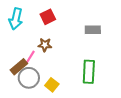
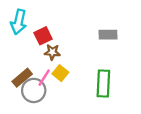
red square: (48, 17) -> (43, 36), moved
pink line: (30, 58) -> (44, 78), moved
yellow square: (52, 85) -> (60, 73), moved

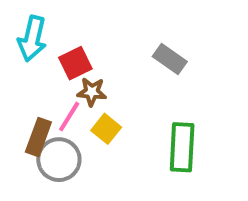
gray rectangle: (108, 35) -> (170, 59), moved, turned 36
brown rectangle: (22, 78) -> (38, 137), turned -30
pink line: (44, 78) -> (69, 117), moved

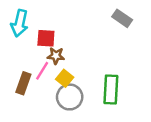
gray rectangle: (170, 59) -> (122, 18), moved
red square: (75, 63) -> (46, 38), turned 30
gray circle: (59, 160) -> (70, 97), moved

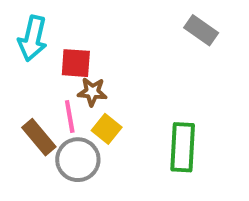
pink line: (42, 71) -> (70, 117), turned -42
brown rectangle: (23, 83) -> (39, 137), turned -60
gray circle: (70, 97) -> (78, 160), moved

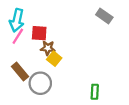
pink line: (70, 117) -> (18, 36), moved, turned 42
yellow square: (107, 129) -> (54, 59), moved
green rectangle: (183, 147) -> (95, 92), moved, size x0.6

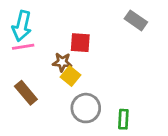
red square: (39, 33) -> (80, 43), moved
pink line: (18, 36) -> (23, 47), turned 49
gray circle: (40, 83) -> (86, 108), moved

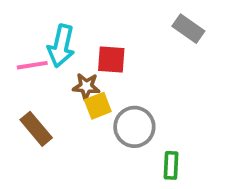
cyan arrow: (22, 26) -> (61, 46), moved
yellow square: (71, 76) -> (98, 106), turned 30
gray circle: (86, 108) -> (134, 127), moved

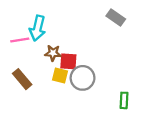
red square: (111, 59) -> (68, 61), moved
yellow square: (98, 106) -> (60, 76), moved, turned 35
green rectangle: (171, 165) -> (124, 100), moved

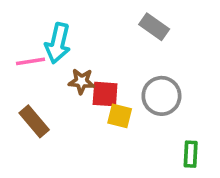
gray rectangle: (116, 17) -> (154, 27), moved
yellow square: (60, 76) -> (120, 116), moved
gray circle: (83, 78) -> (161, 96), moved

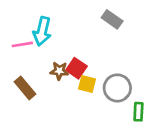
brown star: (81, 81) -> (59, 71), moved
red square: (105, 94) -> (76, 68), turned 30
gray circle: (161, 96) -> (117, 88), moved

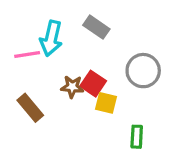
gray rectangle: (112, 19) -> (96, 27), moved
gray circle: (117, 88) -> (143, 71), moved
green rectangle: (138, 112) -> (137, 137), moved

